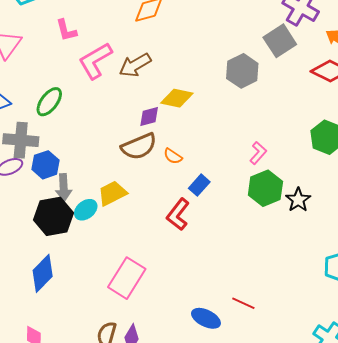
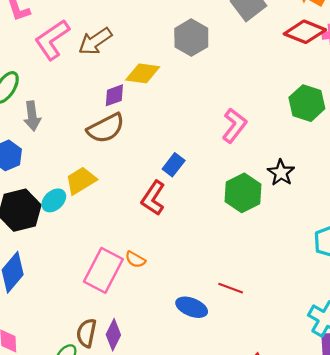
gray hexagon: (242, 71) -> (191, 38), moved
pink L-shape: (258, 153) -> (234, 125), size x1.4
orange semicircle: (173, 156) -> (135, 259), moved
gray arrow: (64, 187) -> (32, 116), moved
green hexagon: (265, 188) -> (243, 193), moved

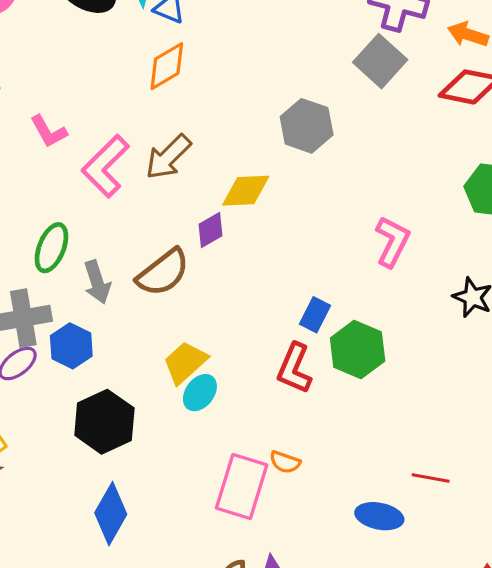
brown semicircle: (106, 128) -> (163, 273), moved
green hexagon: (243, 193) -> (358, 350), moved
cyan ellipse: (54, 200) -> (200, 393), moved

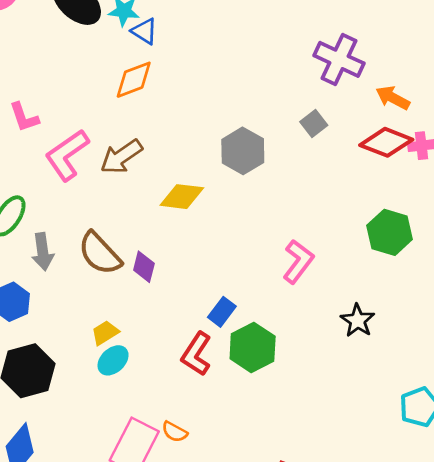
gray square: (380, 61) -> (314, 123), moved, size x0.6
purple diamond: (211, 230) -> (144, 267), moved, turned -56
brown semicircle: (163, 273) -> (100, 253), turned 75
yellow trapezoid: (185, 362) -> (105, 333), size x0.7

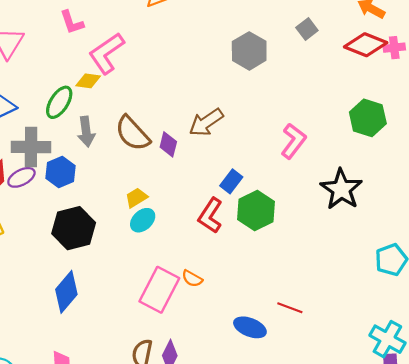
brown arrow: (121, 157) -> (206, 122), moved
yellow diamond: (182, 197) -> (88, 81), moved, size x0.7
black star: (358, 321) -> (341, 189), size x1.5

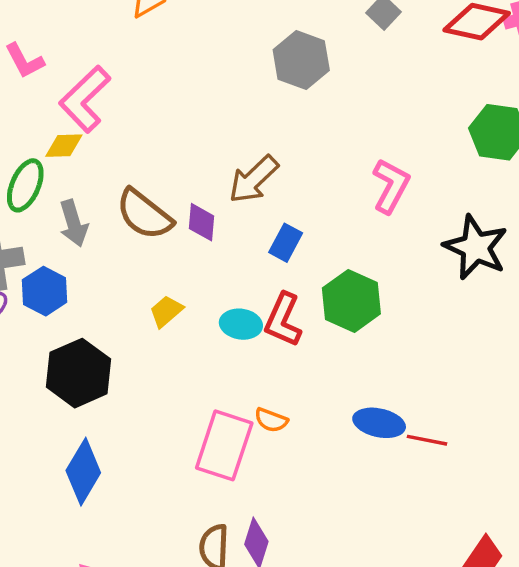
blue rectangle: (231, 181) -> (286, 243), moved
cyan ellipse: (143, 220) -> (241, 324), moved, turned 60
blue ellipse: (250, 327) -> (379, 423), moved

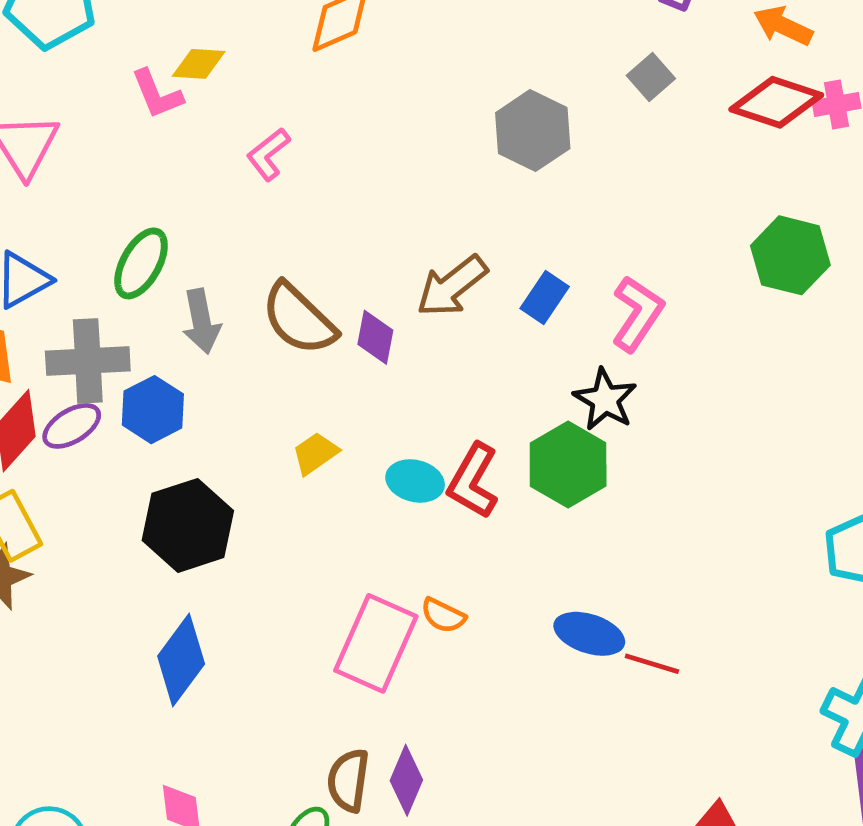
pink L-shape: (85, 99) -> (268, 154), moved, size x0.6
yellow diamond: (64, 146) -> (199, 64), moved
blue rectangle: (286, 243) -> (545, 298), moved
black star: (476, 247) -> (605, 399), moved, size x0.7

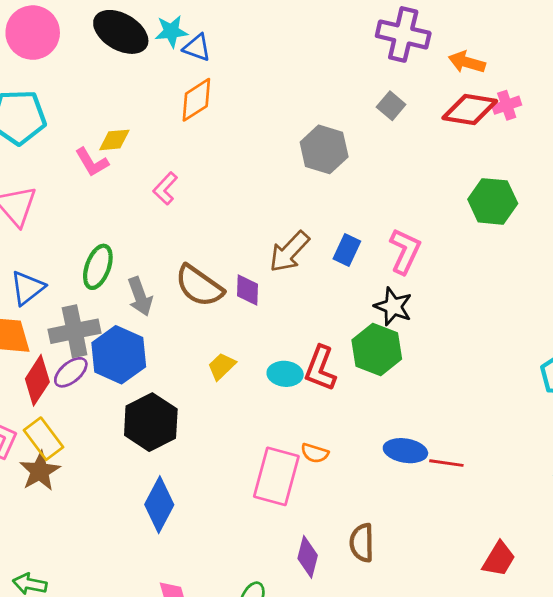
blue hexagon: (153, 410) -> (119, 355), size x1.4
brown semicircle: (348, 780) -> (362, 543), moved

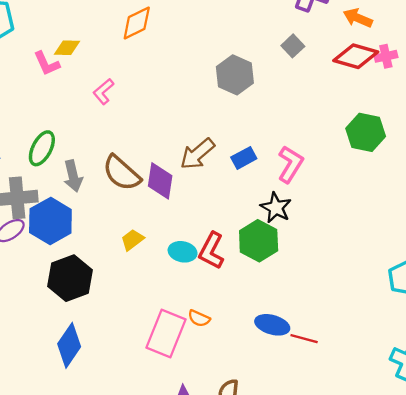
blue rectangle: (347, 250) -> (244, 158), turned 30
purple diamond: (247, 290) -> (160, 181), size x1.4

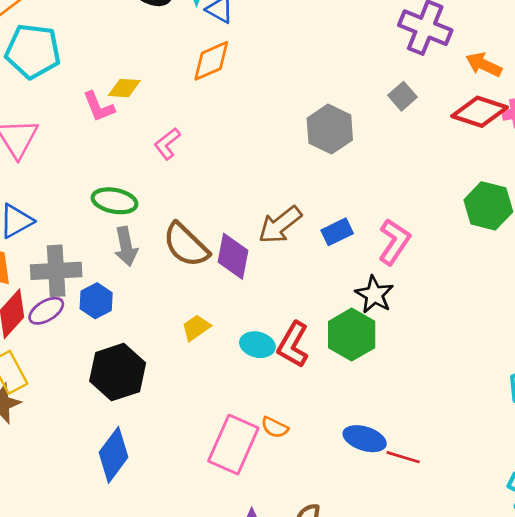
green ellipse: (42, 148) -> (114, 201), moved, turned 72
blue hexagon: (50, 221) -> (96, 301), size x0.6

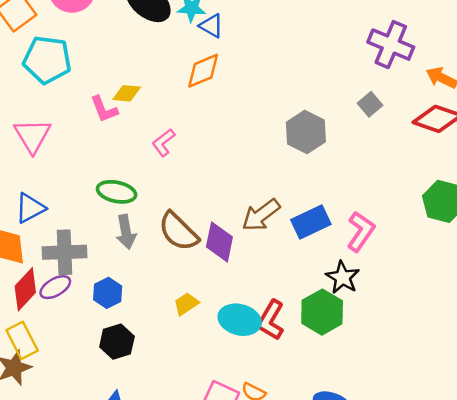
blue rectangle: (337, 232) -> (311, 222), size x1.4
blue hexagon: (96, 301) -> (108, 293), moved
cyan ellipse: (257, 345) -> (240, 320), size x1.4
black hexagon: (118, 372) -> (117, 342), size x0.7

